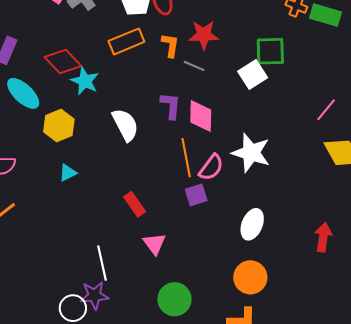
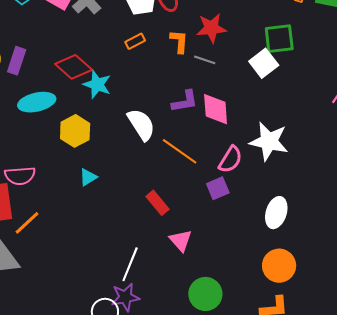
orange rectangle: (126, 41) -> (135, 41), size x0.6
cyan ellipse: (23, 93) -> (37, 102), turned -51
purple L-shape: (171, 106) -> (185, 101), turned 80
orange line: (186, 158) -> (180, 151), moved, turned -39
white line: (102, 263) -> (130, 264), turned 40

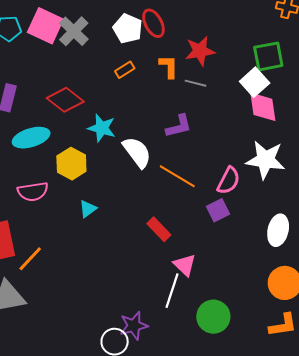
cyan star: (97, 84) -> (102, 128), moved
pink diamond: (216, 109) -> (263, 107), moved
pink semicircle: (20, 176) -> (33, 192), moved
white line: (130, 264) -> (172, 291), moved

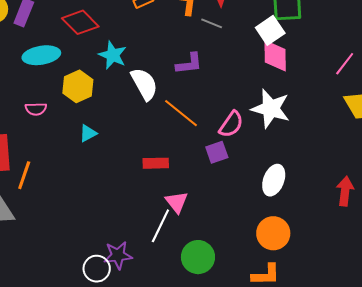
pink semicircle: (33, 192) -> (36, 109), size x0.7
red rectangle: (159, 229) -> (156, 163), turned -55
orange line: (30, 259) -> (24, 175), turned -32

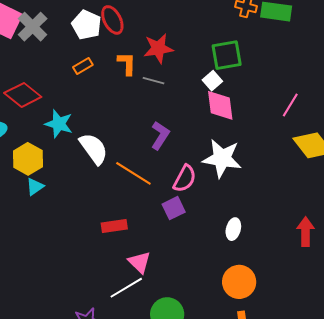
white square: (270, 30) -> (212, 81), size x0.7
purple L-shape: (189, 64) -> (160, 135), moved, turned -44
cyan triangle: (88, 133) -> (35, 187), moved
white ellipse: (274, 180) -> (233, 229), size x0.7
white line: (160, 226) -> (126, 288), turned 40

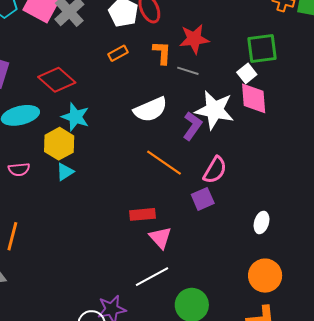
cyan star: (59, 124) -> (75, 117), moved
white semicircle: (94, 149) -> (150, 110), moved, turned 100
white star: (222, 158) -> (214, 110), moved
pink triangle: (139, 262) -> (160, 238), moved

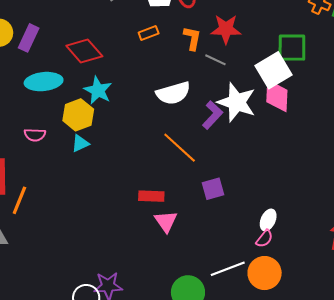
white square: (247, 73) -> (274, 70), size x1.8
pink semicircle: (215, 170) -> (264, 239), moved, size x0.7
white line: (152, 277) -> (228, 269), moved

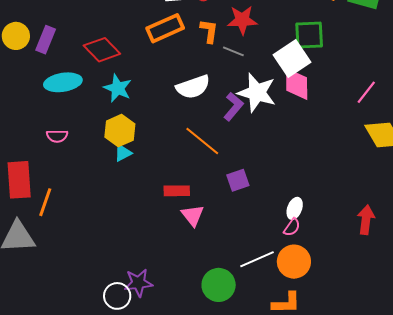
orange rectangle: (149, 33) -> (165, 28), size x1.8
yellow hexagon: (78, 115) -> (120, 131), moved
cyan triangle: (80, 143) -> (123, 153), moved

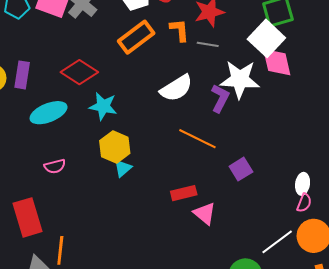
orange line: (45, 202) -> (60, 250), moved

